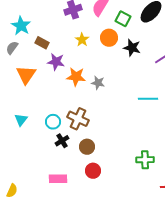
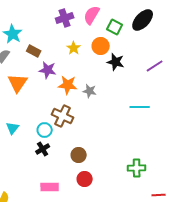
black star: (132, 48) -> (116, 62), moved
brown cross: (78, 119) -> (63, 116), moved
black cross: (62, 141) -> (43, 149), moved

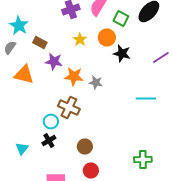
orange triangle: (18, 83) -> (24, 74), turned -50
cyan triangle: (13, 128) -> (22, 148), moved

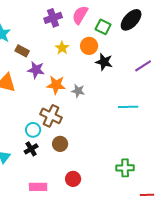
brown circle: (85, 146) -> (60, 144), moved

